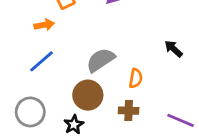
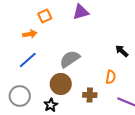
orange semicircle: (136, 78) -> (111, 77), moved

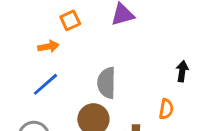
black arrow: (122, 51) -> (182, 71), turned 56
gray semicircle: (70, 59) -> (107, 83), turned -55

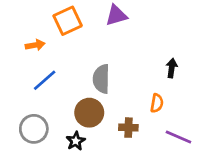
orange square: (70, 20) -> (68, 21), size x1.5
orange arrow: (48, 47) -> (35, 45), moved

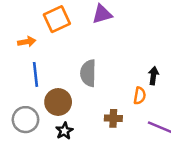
black arrow: (172, 68) -> (153, 76), moved
blue line: (45, 80) -> (36, 74), turned -55
brown circle: (89, 113) -> (58, 102), moved

